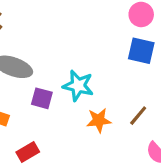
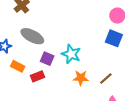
red rectangle: (28, 152) -> (37, 76), moved

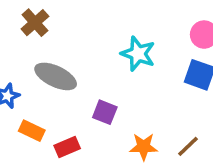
cyan star: (71, 54) -> (138, 54), moved
purple square: (47, 59) -> (105, 112), moved

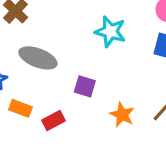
orange star: (144, 147) -> (122, 115), turned 30

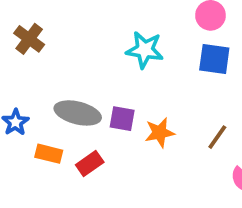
gray ellipse: (38, 58) -> (78, 113), moved
orange star: (122, 115) -> (160, 133), moved, turned -30

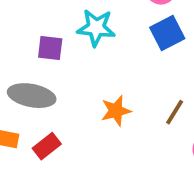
blue square: (214, 59) -> (167, 33), turned -32
purple square: (122, 119) -> (50, 48), moved

